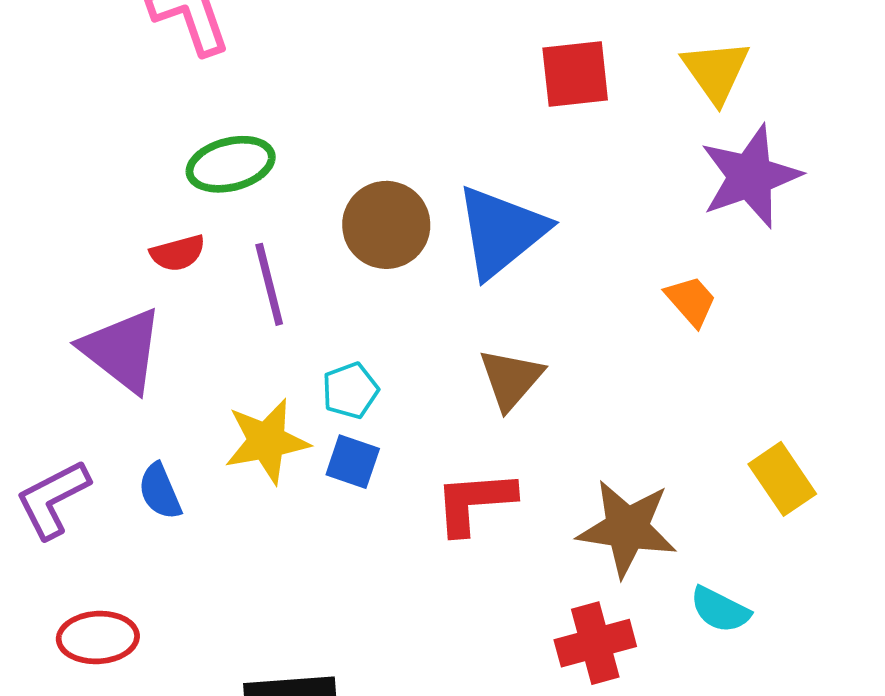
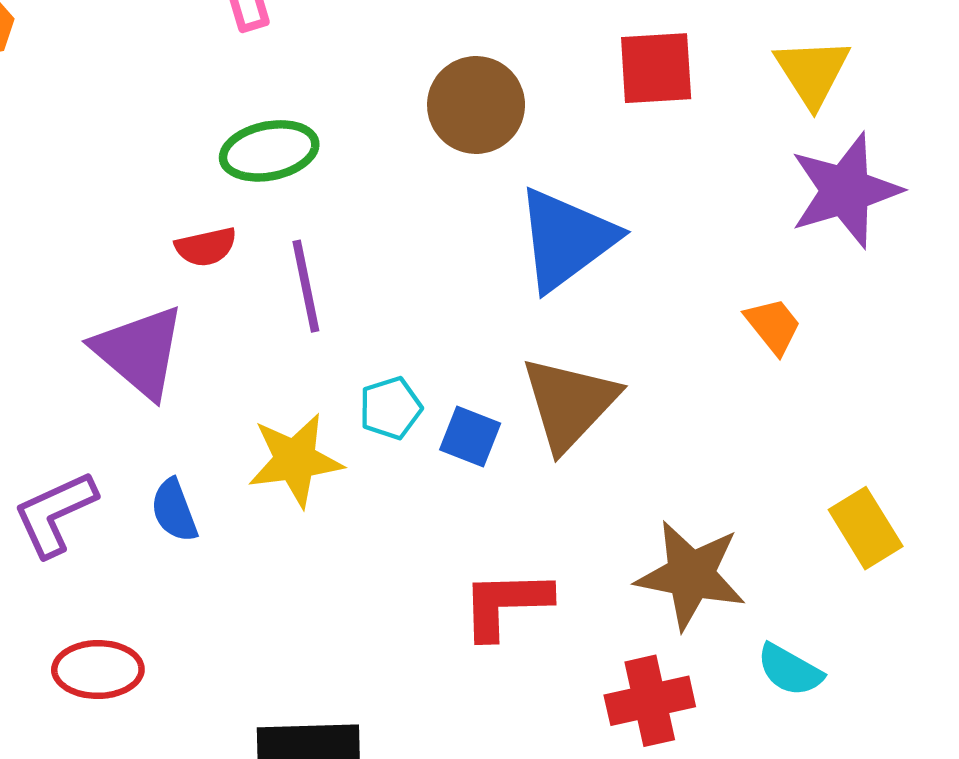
brown circle: (386, 225) -> (476, 105), moved
brown triangle: (511, 379) -> (569, 403), size x1.4
blue square: (353, 462) -> (470, 437), moved
red L-shape: (475, 502) -> (506, 604), moved

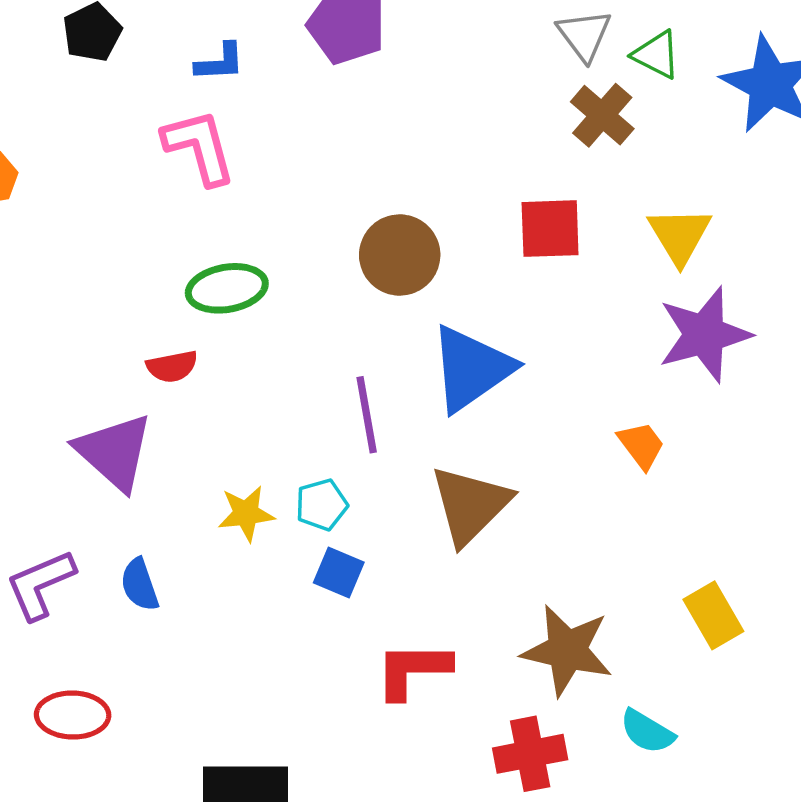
purple line: (306, 286) -> (367, 415), moved
blue square: (470, 437) -> (339, 573), moved
yellow star: (295, 460) -> (246, 514), moved, size x0.7

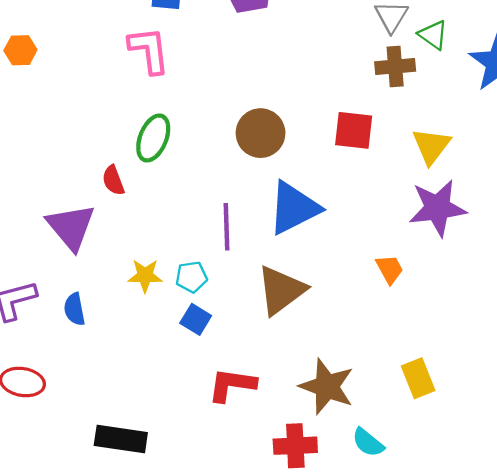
brown cross: (602, 115) -> (395, 67), turned 36
green ellipse: (227, 288) -> (153, 138), turned -66
red semicircle: (172, 366) -> (113, 180), turned 72

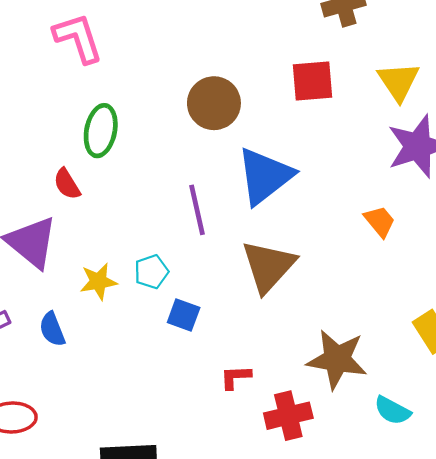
yellow star: (145, 276) -> (98, 281), moved
cyan pentagon: (191, 277) -> (151, 272), moved
red L-shape: (232, 385) -> (236, 377), size x0.6
red cross: (295, 446) -> (288, 416), moved

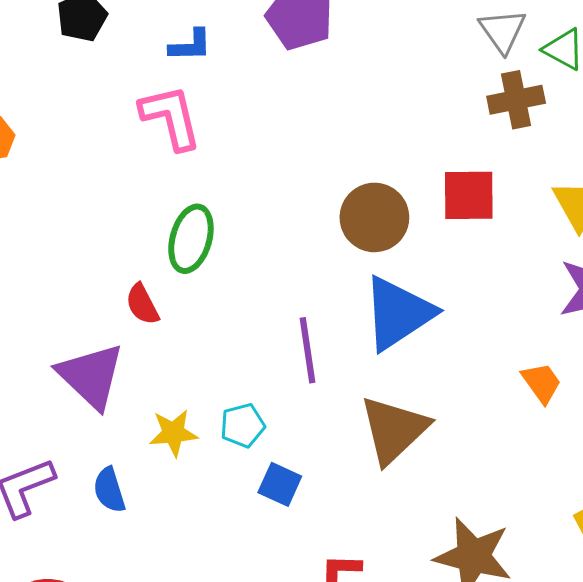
brown circle: (214, 103) -> (374, 217), moved

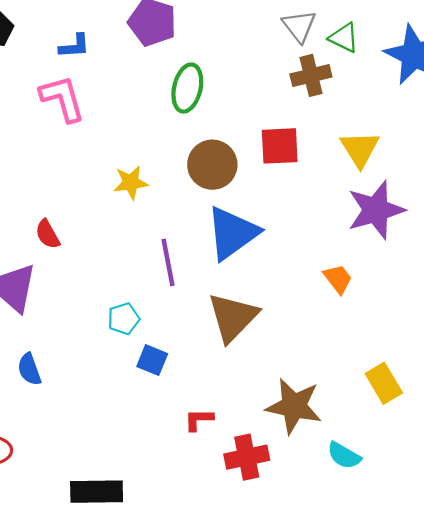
green ellipse: (191, 239) -> (187, 88), moved
yellow star: (173, 433) -> (131, 182), moved

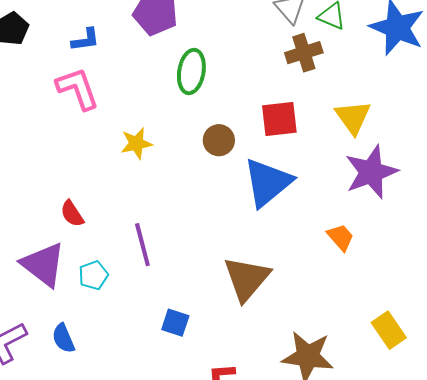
brown circle: (212, 165) -> (219, 140), size x0.7
yellow star: (131, 182) -> (136, 143), moved
blue triangle: (232, 233) -> (268, 182), moved
purple line: (168, 262) -> (142, 245), moved
cyan pentagon: (124, 319) -> (93, 275), moved

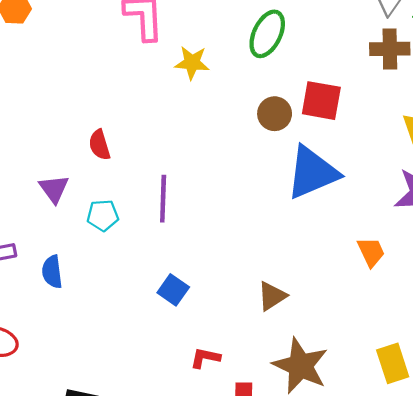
red square: (279, 119) -> (321, 101), moved
yellow star: (136, 143) -> (192, 63), moved
purple triangle: (43, 265) -> (54, 189), size x0.6
brown triangle: (247, 279) -> (272, 296), moved, size x0.6

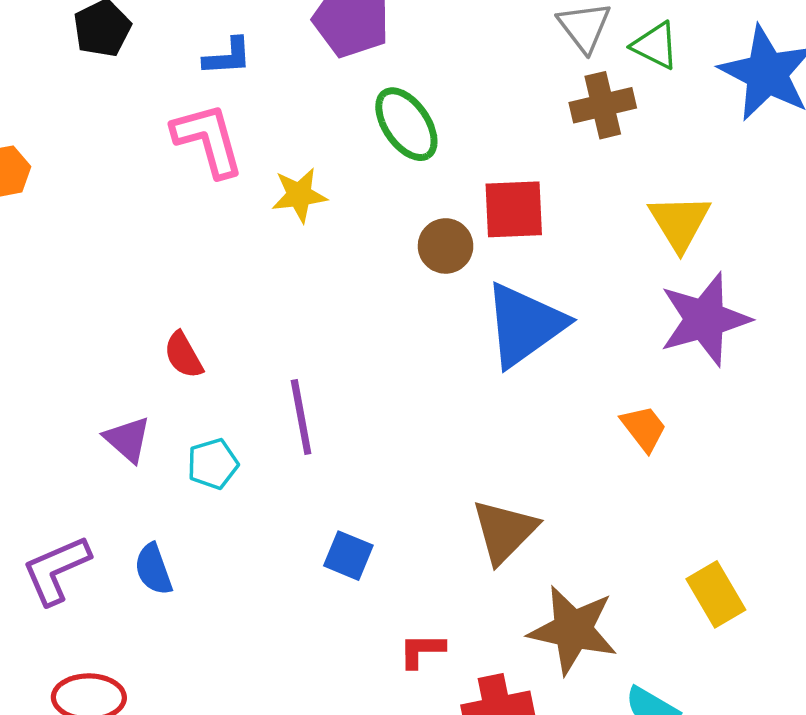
green ellipse: (267, 34) -> (406, 124), turned -48
brown triangle: (272, 296) -> (504, 531), size x1.4

